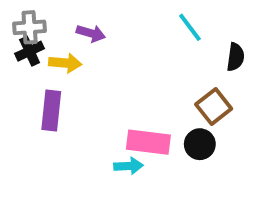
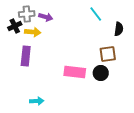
gray cross: (30, 27) -> (27, 14), moved
brown square: (214, 107) -> (108, 54), turned 30
cyan arrow: (129, 166) -> (37, 101), moved

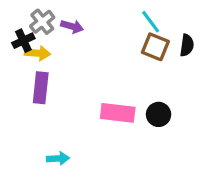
gray cross: (27, 14) -> (42, 22), turned -35
yellow arrow: (33, 32) -> (38, 53), moved
brown square: (108, 54) -> (155, 47), moved, turned 30

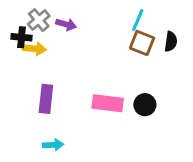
cyan line: (151, 22) -> (138, 20), turned 60
black cross: (23, 41) -> (22, 37), turned 30
purple rectangle: (41, 88) -> (46, 99), moved

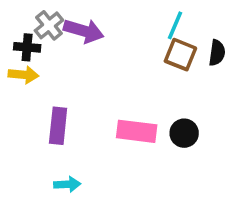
purple arrow: (66, 24) -> (84, 31), size x1.5
yellow arrow: (34, 49) -> (23, 75), moved

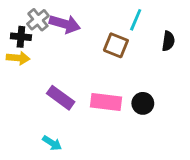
brown square: (180, 55) -> (116, 45), moved
purple rectangle: (58, 126) -> (61, 98), moved, turned -60
cyan arrow: (67, 184) -> (52, 143), turned 36

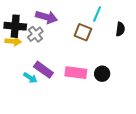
gray cross: (38, 20) -> (35, 34), moved
black cross: (21, 37) -> (15, 26), size x1.5
cyan arrow: (52, 143) -> (30, 78), moved

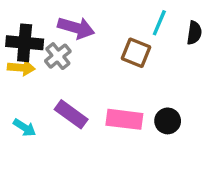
black semicircle: (120, 29) -> (194, 33), moved
cyan arrow: (30, 78) -> (25, 128), moved

